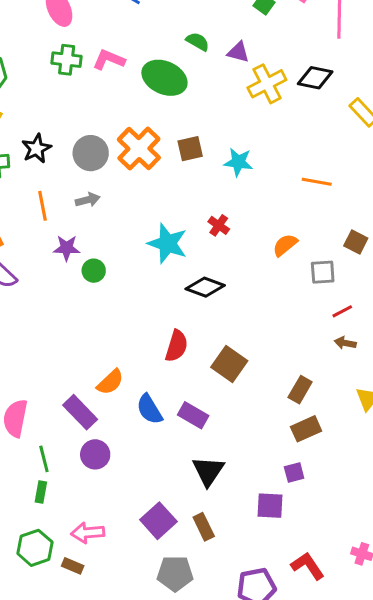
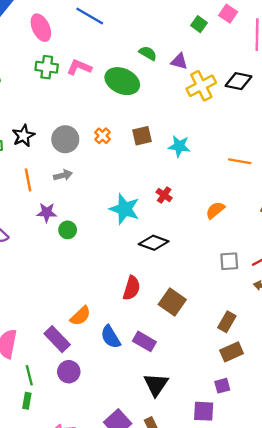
orange cross: (139, 149) -> (102, 136), size x0.5
gray square: (323, 272) -> (229, 261), moved

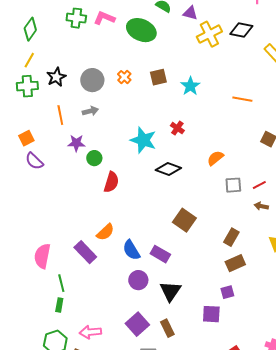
cyan star: (179, 146) -> (190, 86), turned 30
orange semicircle: (215, 210) -> (215, 158), moved
red semicircle: (132, 288) -> (111, 182), moved
purple circle: (69, 372) -> (138, 280), moved

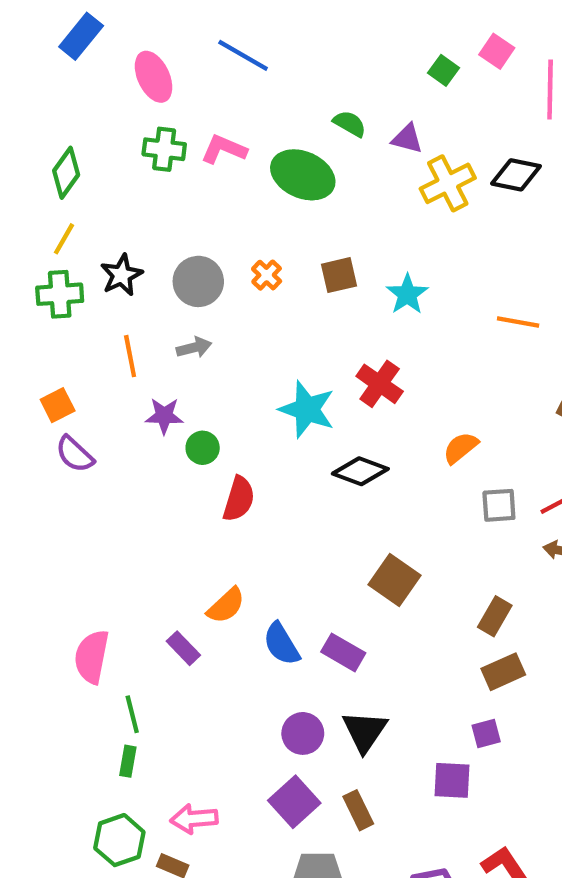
red cross: (177, 128) -> (380, 384), size x1.5
purple rectangle: (85, 252) -> (183, 648), size x0.7
purple circle: (138, 280) -> (303, 733), moved

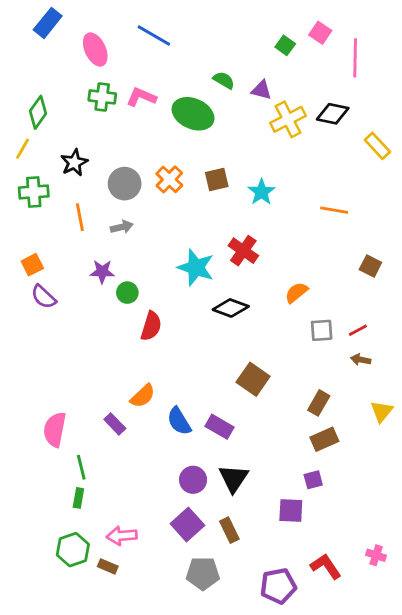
yellow line: (64, 239) -> (23, 149), moved
black star: (122, 275) -> (74, 163), moved
orange cross: (267, 275) -> (169, 179), size x1.4
orange line: (130, 356) -> (80, 217), moved

